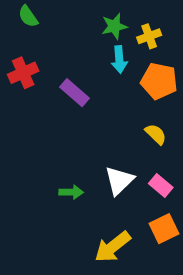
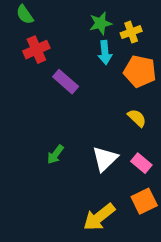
red cross: (23, 73) -> (36, 50), moved
green arrow: (71, 192) -> (55, 154), moved, turned 126

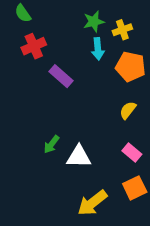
yellow semicircle: (137, 118) -> (128, 110), turned -96
white triangle: (105, 159) -> (79, 157), moved, turned 45

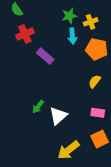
pink rectangle: (132, 152) -> (98, 113), turned -32
white triangle: (79, 157) -> (58, 116), turned -42

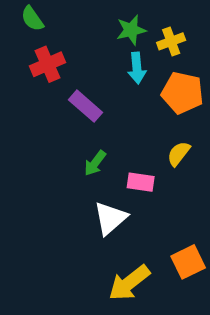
green arrow: (38, 107) -> (95, 163), moved
pink rectangle: (98, 113) -> (141, 182), moved

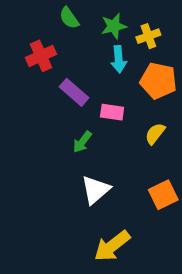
green semicircle: (32, 19) -> (69, 18), moved
pink rectangle: (141, 182) -> (112, 112), moved
orange square: (188, 262) -> (163, 195), moved

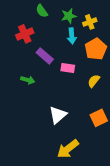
orange pentagon: (158, 81) -> (96, 49), turned 30
green arrow: (82, 142) -> (28, 80), moved, turned -112

